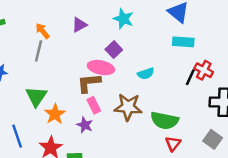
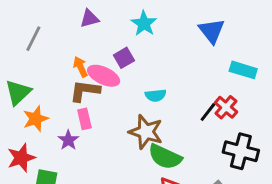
orange arrow: (43, 31) -> (80, 67), moved
cyan rectangle: (183, 42) -> (243, 70), moved
brown star: (128, 107) -> (146, 132), moved

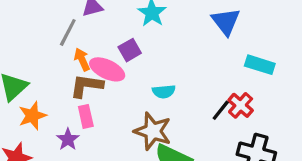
gray line: (33, 39) -> (68, 32), moved

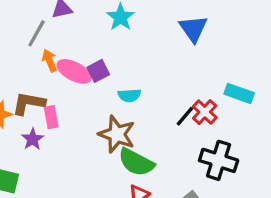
purple square: (130, 50) -> (98, 71), moved
cyan rectangle: (260, 65) -> (239, 93), moved
brown L-shape: (86, 86) -> (29, 103), moved

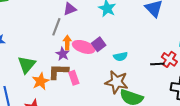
orange arrow: (50, 61) -> (67, 43), turned 32
black line: (185, 116) -> (157, 64), turned 56
purple star: (33, 139) -> (63, 54), moved

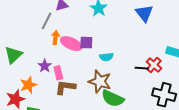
purple square: (99, 44) -> (86, 43), turned 32
purple star: (63, 54) -> (45, 66), moved
brown L-shape: (58, 71) -> (65, 87), moved
orange star: (40, 81) -> (28, 85), moved

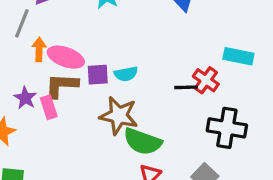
purple square: (86, 43) -> (98, 75), moved
brown L-shape: (65, 87) -> (62, 85), moved

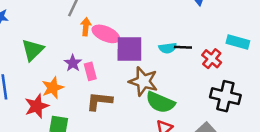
cyan semicircle: (126, 74) -> (168, 48), moved
purple square: (98, 75) -> (129, 49), size x1.6
brown L-shape: (62, 85) -> (99, 101), moved
black line: (186, 87) -> (183, 47), moved

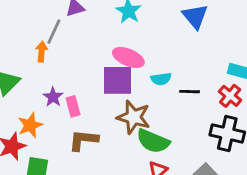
orange arrow: (86, 27) -> (42, 52), moved
pink ellipse: (106, 34) -> (128, 58), moved
black line: (183, 47) -> (190, 92), moved
red cross: (212, 59) -> (230, 96), moved

